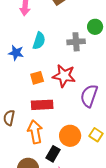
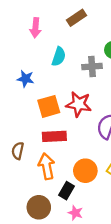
cyan semicircle: (39, 41) -> (59, 57), moved
orange square: (37, 78) -> (49, 106), size x1.5

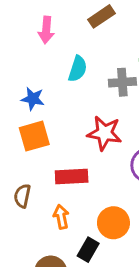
orange square: (49, 106) -> (34, 136), moved
orange arrow: (47, 166) -> (61, 217), size x0.7

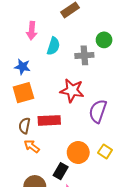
pink arrow: (46, 30) -> (32, 31), moved
brown semicircle: (22, 196) -> (24, 126), moved
orange arrow: (61, 217) -> (32, 146), moved, turned -42

